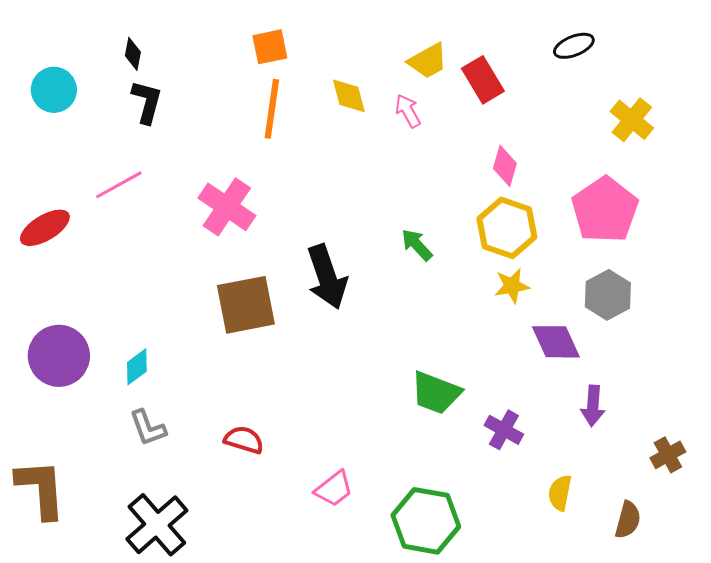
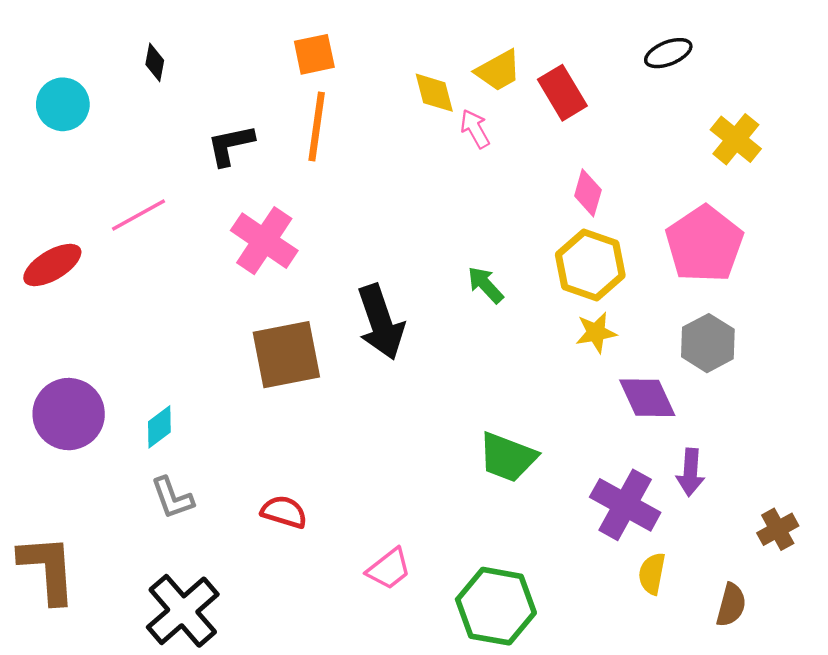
yellow diamond: (349, 96) -> (434, 93), moved
black L-shape: (147, 102) -> (230, 145), moved, turned -117
purple cross: (504, 430) -> (625, 505), moved, size x1.5

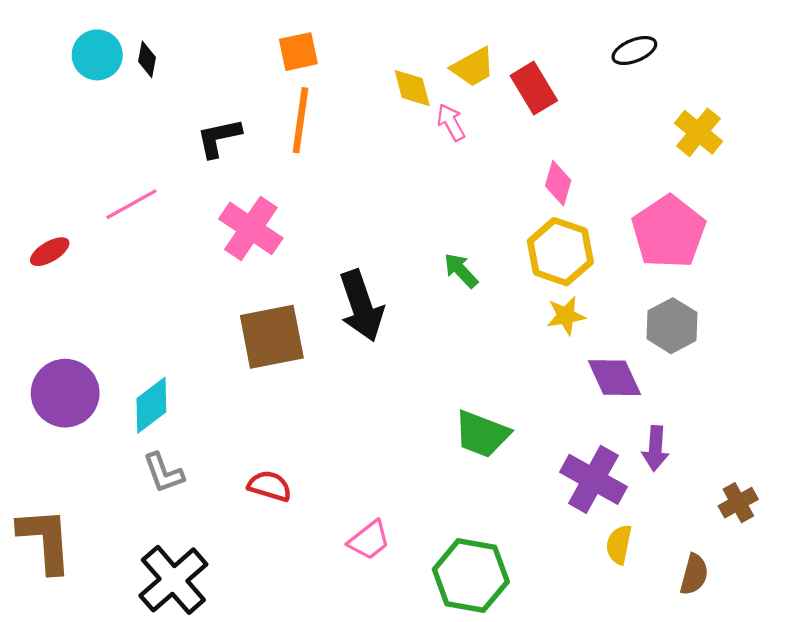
cyan circle: (63, 104) -> (97, 55), moved
red ellipse: (52, 265) -> (50, 252), size x0.7
cyan diamond: (159, 427) -> (151, 405), size x1.4

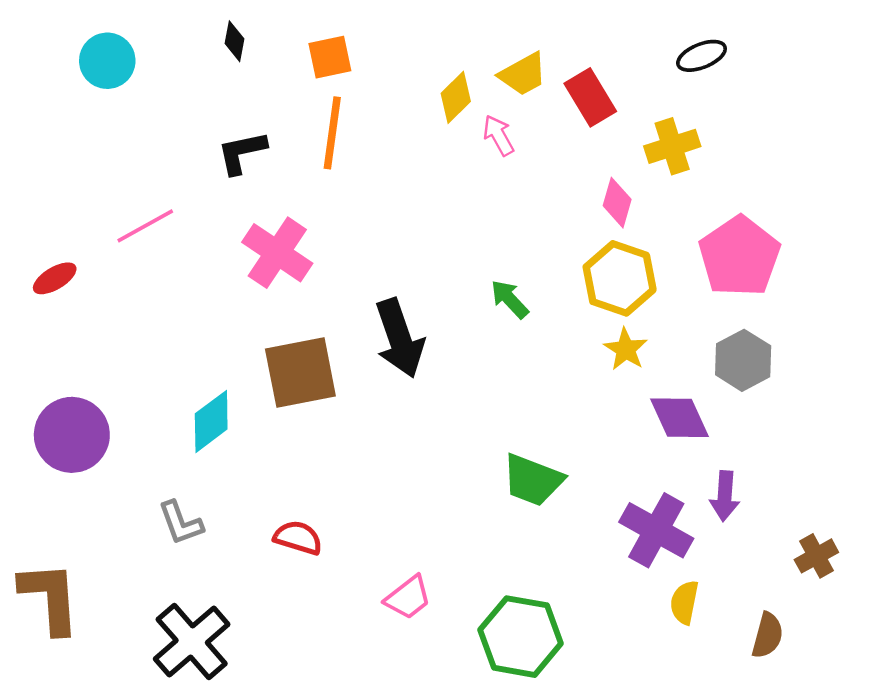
black diamond: (147, 59) -> (234, 41), moved
yellow diamond: (412, 88) -> (456, 97), turned 60
yellow cross: (698, 132) -> (672, 146), moved, turned 33
yellow star: (566, 316) -> (626, 349), turned -30
cyan diamond: (151, 405) -> (211, 421), moved

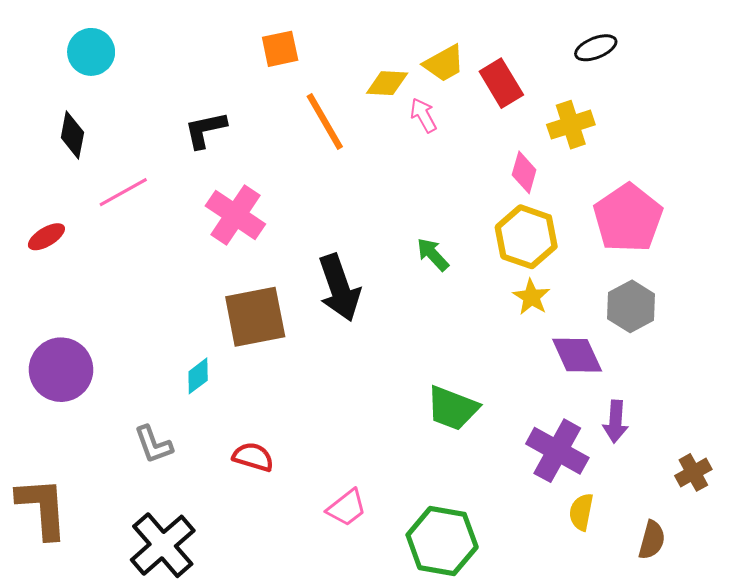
black diamond: (234, 41) -> (72, 135), moved, size x1.4
yellow diamond: (456, 97) -> (387, 83), turned 48
orange line: (332, 133) -> (325, 121), moved, turned -38
cyan diamond: (211, 421) -> (198, 376), moved, size x0.7

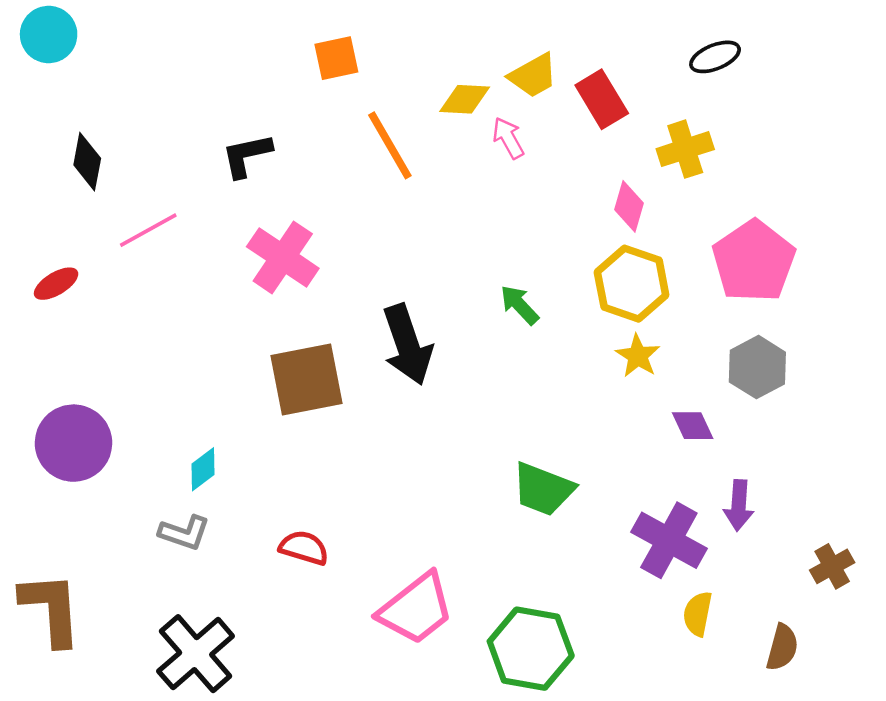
cyan circle: (91, 52) -> (49, 34), moved
purple diamond: (577, 355) -> (693, 426), size x0.7
cyan diamond: (198, 376) -> (203, 469), moved
gray L-shape: (153, 444) -> (184, 533), turned -51
pink trapezoid: (347, 508) -> (416, 609), size x1.6

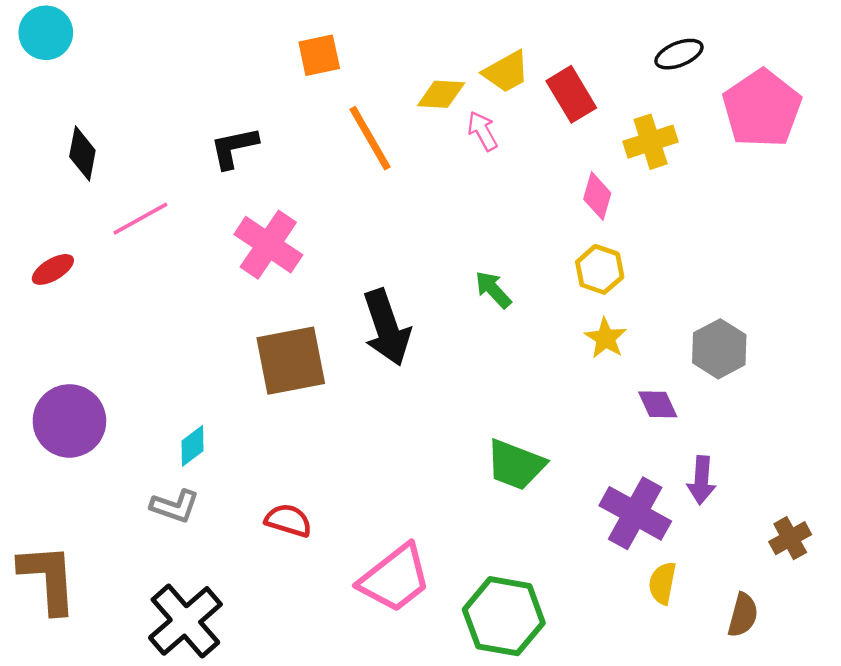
pink pentagon: (754, 261) -> (762, 109), moved
yellow hexagon: (632, 284) -> (600, 269), size x0.7

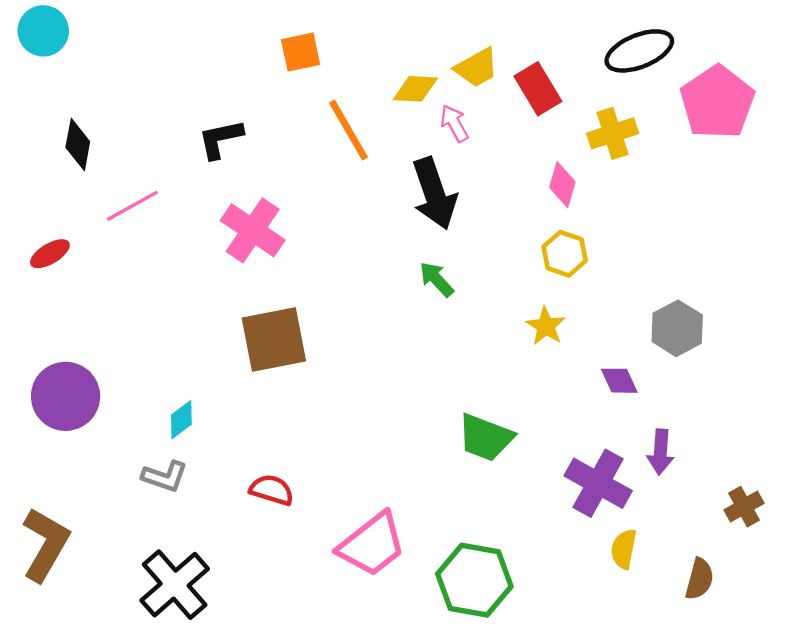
black ellipse: (679, 54) -> (639, 51), size x1.5
green arrow: (493, 290) -> (437, 279), moved
black arrow: (387, 327) -> (434, 194), moved
yellow star: (606, 338) -> (546, 326), moved
brown L-shape: (48, 578) -> (45, 544), turned 34

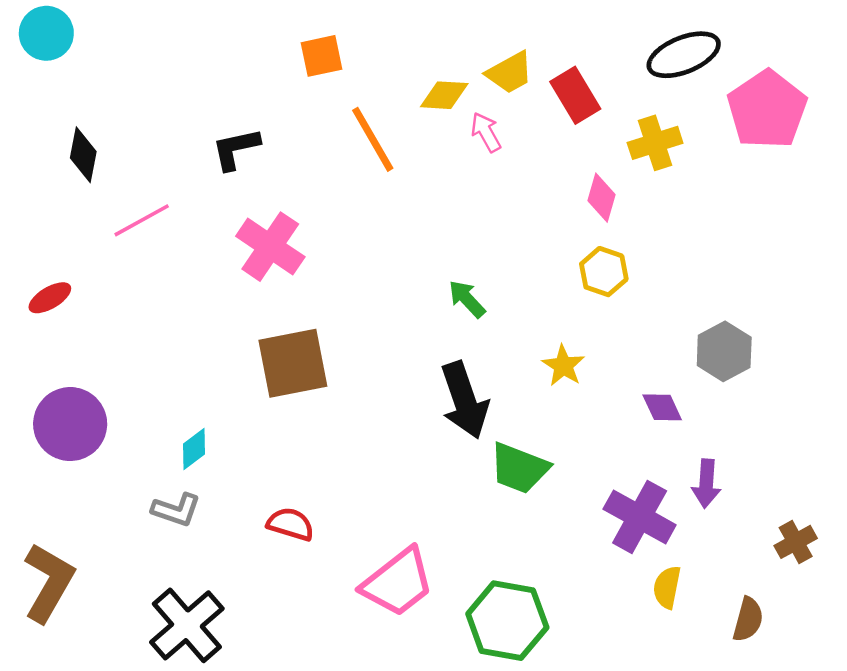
black arrow: (434, 194) -> (464, 400), moved
red ellipse: (50, 254) -> (50, 298), moved
yellow star: (546, 326) -> (563, 366), moved

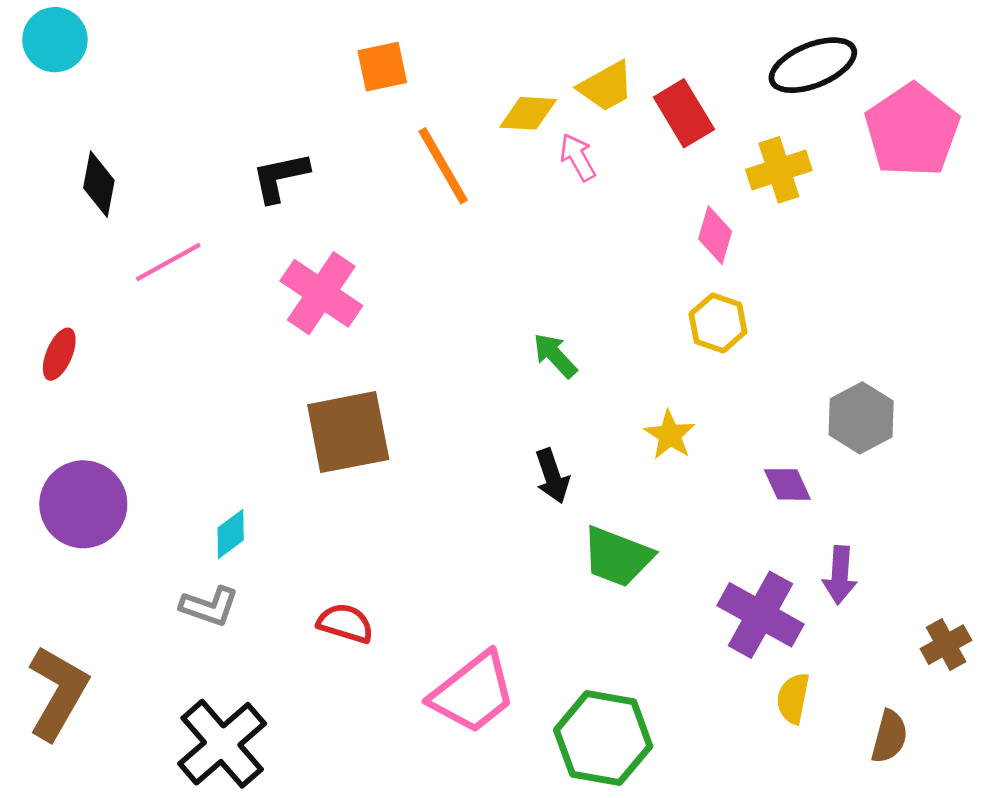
red ellipse: (50, 298) -> (59, 354), turned -36
black arrow: (464, 400) -> (552, 476), size x0.6

